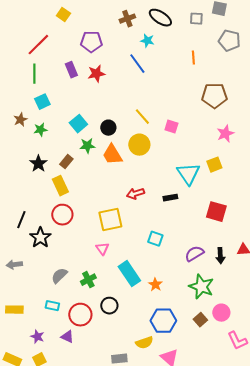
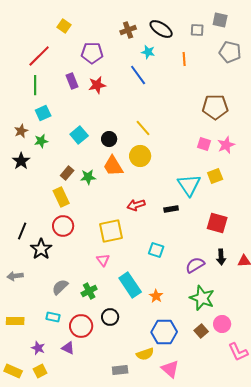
orange line: (193, 58) -> (184, 59), moved
pink square: (171, 127) -> (204, 144), moved
green star: (87, 146) -> (88, 177), moved
black star: (38, 164) -> (21, 161), moved
black arrow: (220, 256) -> (221, 257), moved

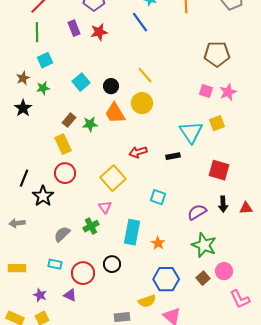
yellow square: (111, 231) -> (113, 178), turned -30
cyan rectangle: (130, 285) -> (132, 232), turned 45
green cross: (89, 291) -> (91, 226), moved

